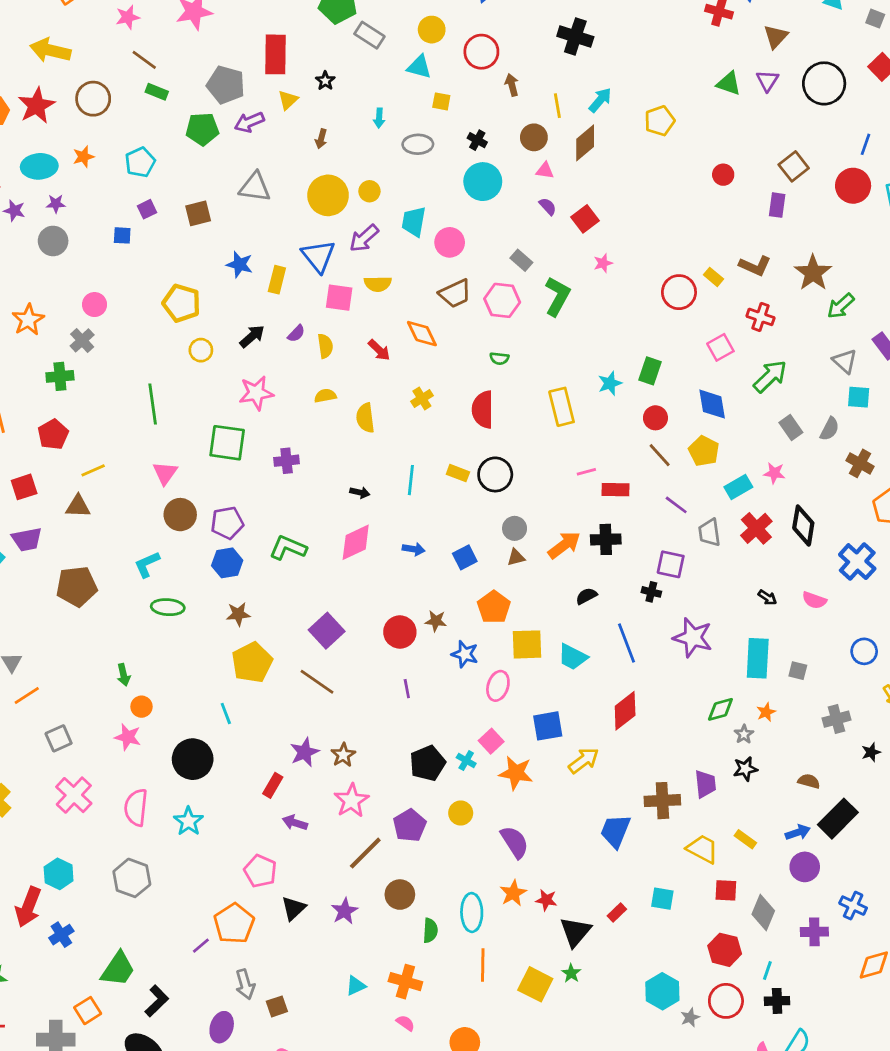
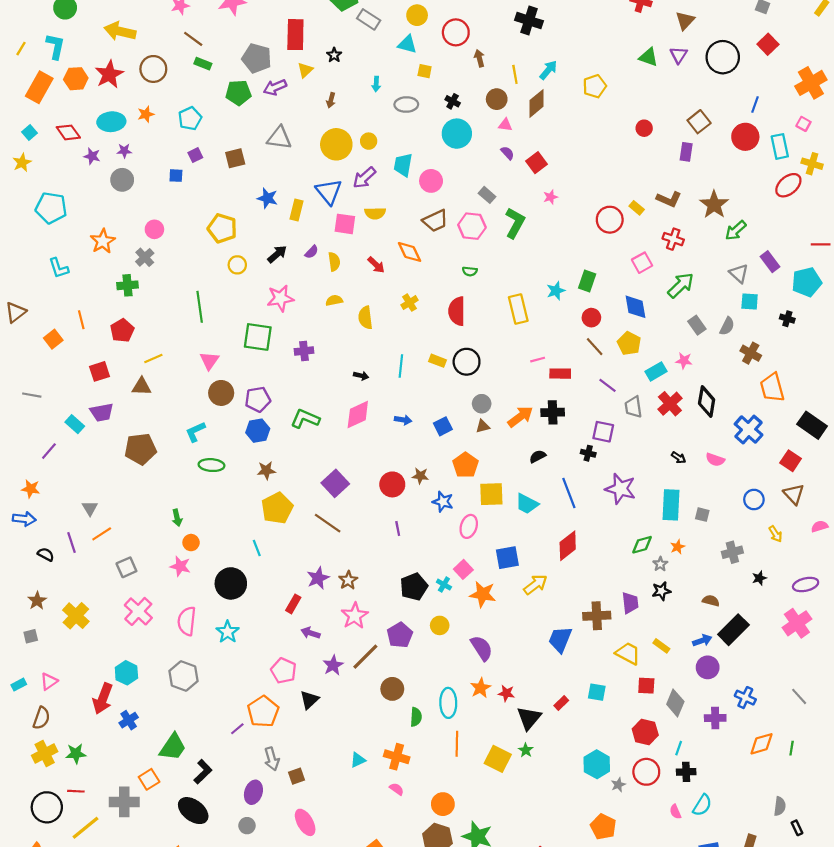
purple star: (345, 911) -> (333, 665), moved

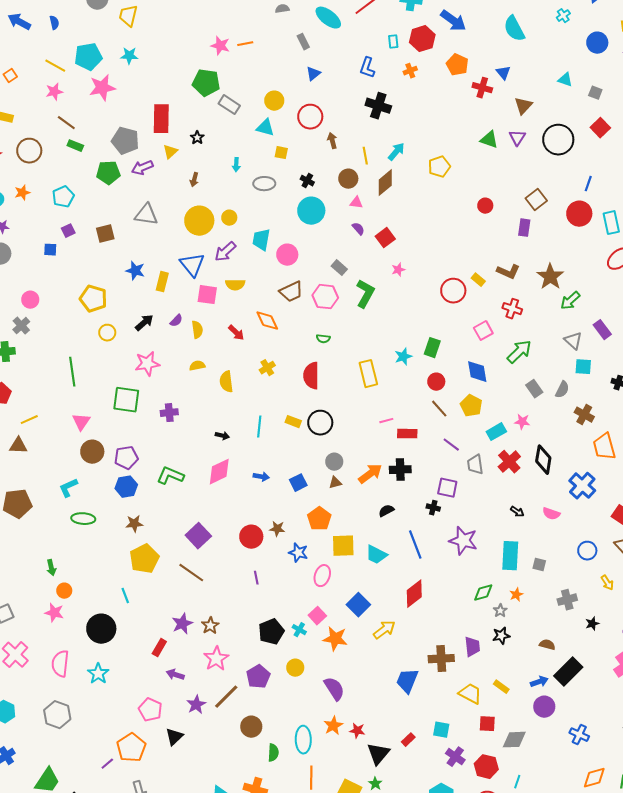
blue square: (507, 558) -> (358, 605), turned -35
gray diamond: (675, 703) -> (514, 740), turned 65
purple cross: (715, 718) -> (455, 757), moved, turned 36

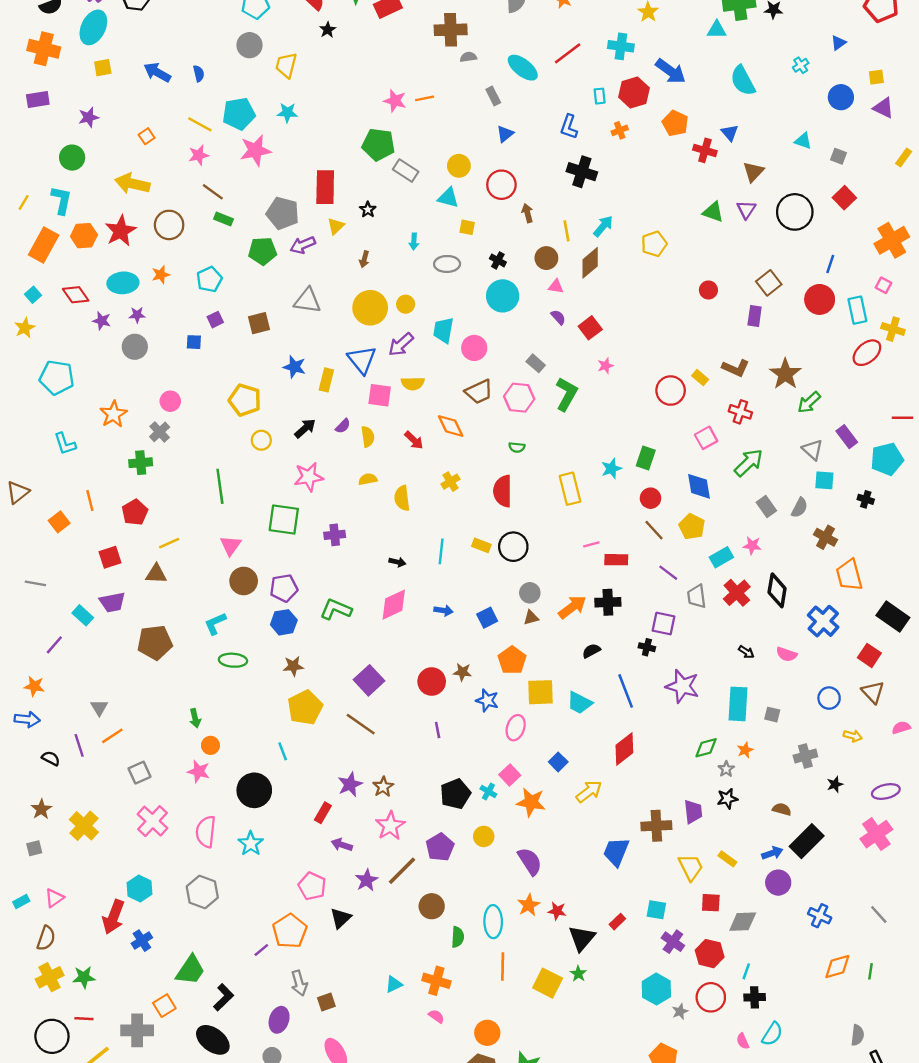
yellow arrow: (607, 583) -> (853, 736), turned -42
blue square: (358, 605) -> (558, 762), size x0.7
yellow trapezoid: (470, 694) -> (691, 867), turned 35

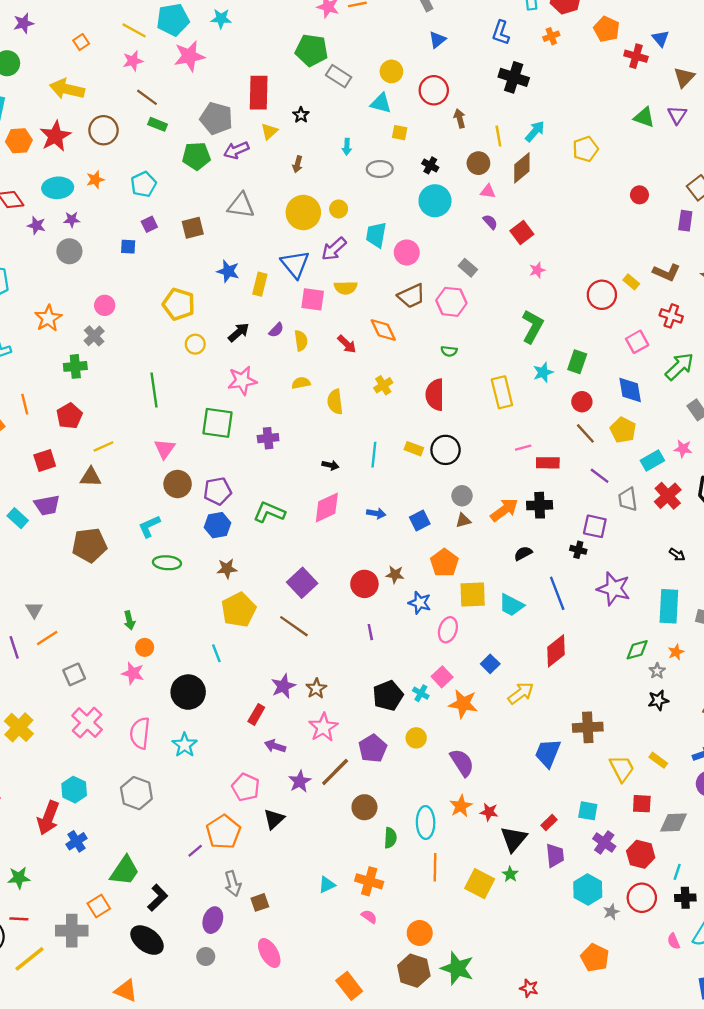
green L-shape: (566, 394) -> (533, 326), moved
purple trapezoid: (693, 812) -> (555, 855), moved

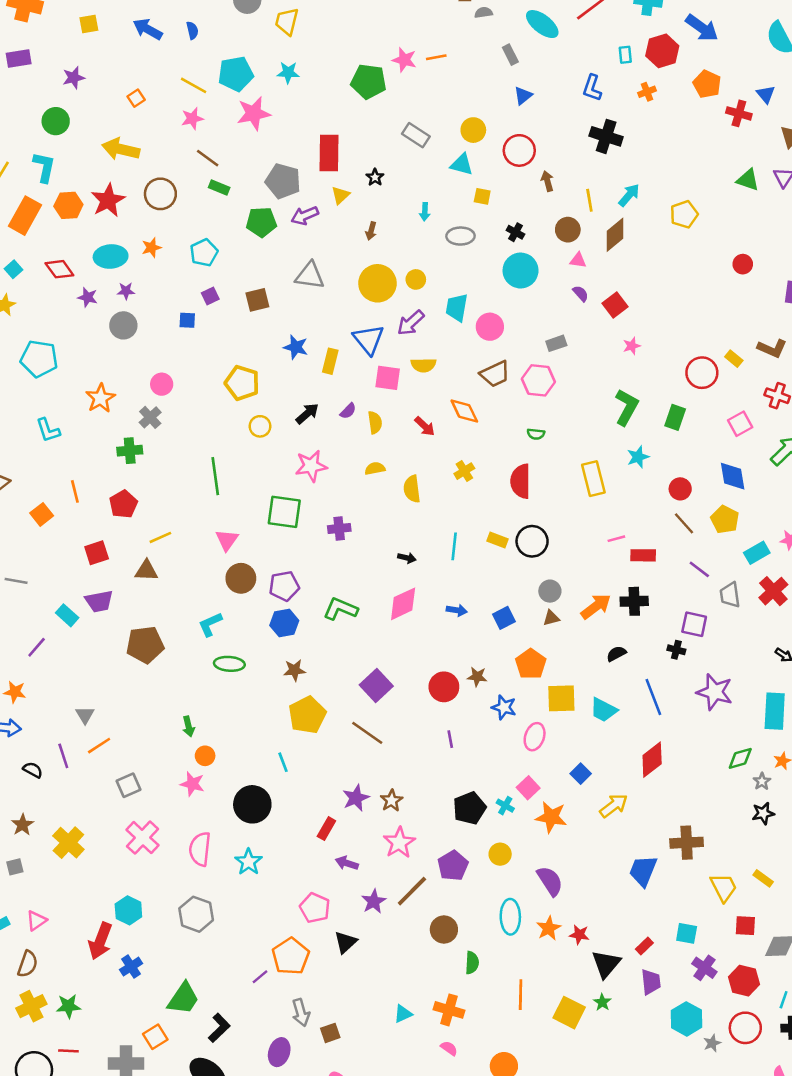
green pentagon: (312, 50) -> (369, 82), moved
gray rectangle: (468, 268) -> (556, 343), turned -60
green rectangle: (577, 362) -> (675, 417), moved
cyan ellipse: (426, 823) -> (510, 917), moved

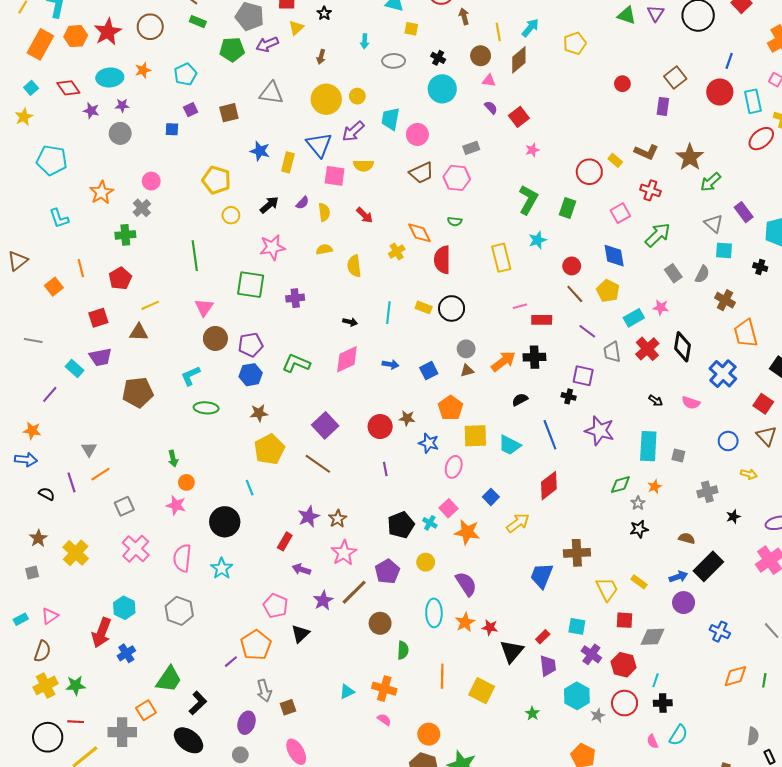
orange diamond: (464, 411) -> (419, 233), moved
green star: (602, 1002) -> (532, 713), moved

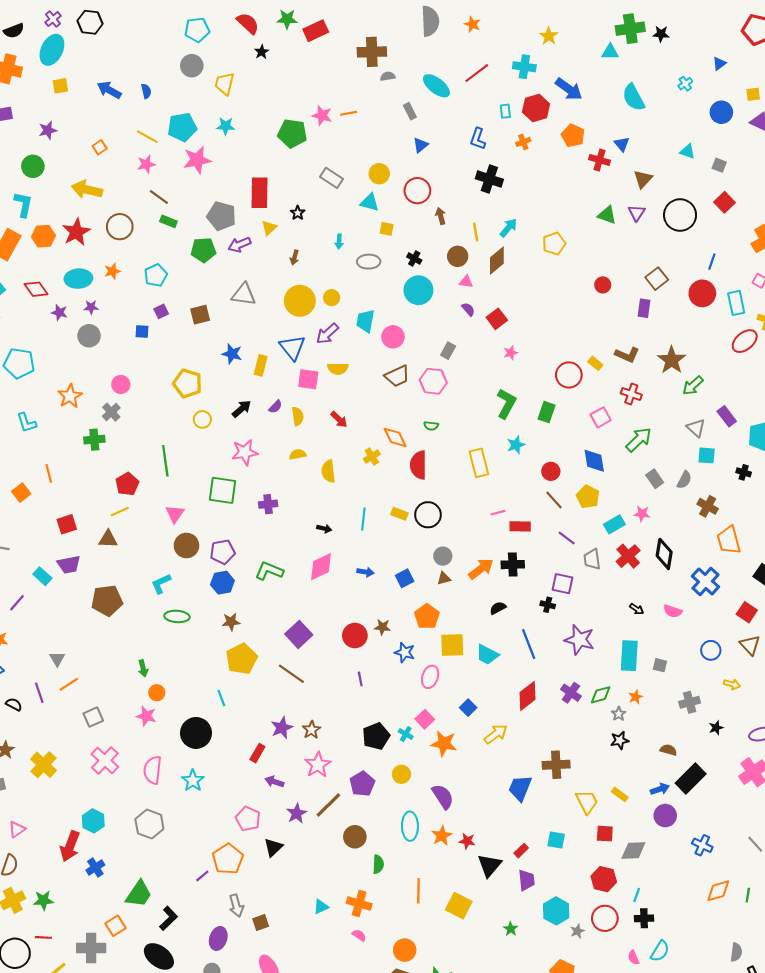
gray rectangle: (471, 148) -> (448, 351), turned -42
red pentagon: (120, 278) -> (127, 484), moved
purple cross: (591, 654) -> (571, 693), moved

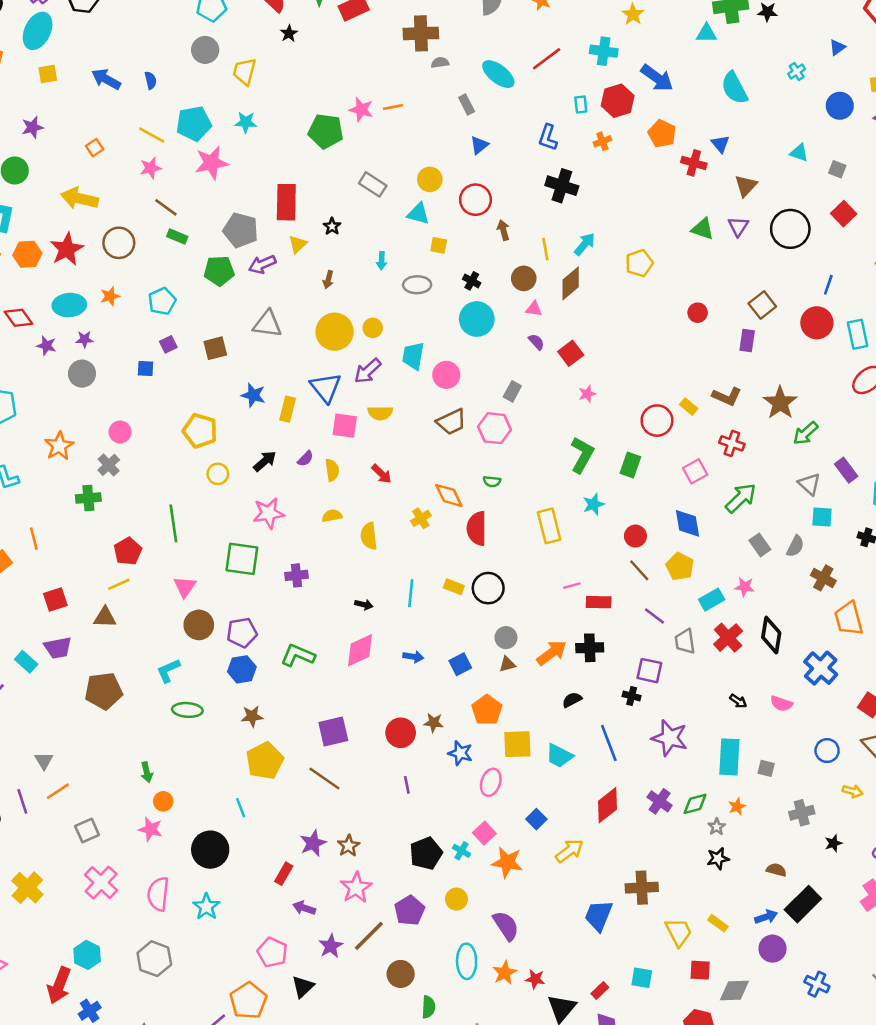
purple square: (299, 634) -> (333, 732), turned 30

